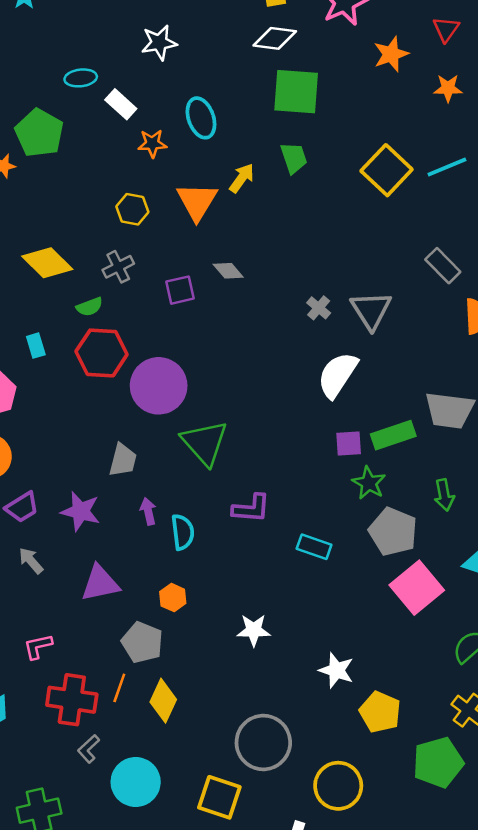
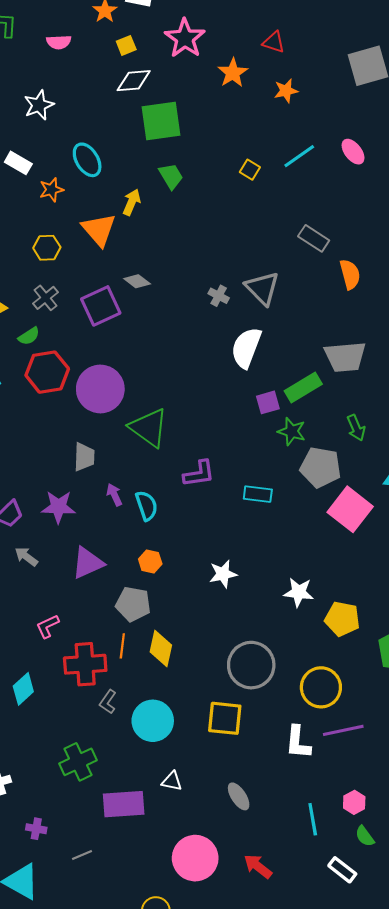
red triangle: (446, 29) -> (274, 42), turned -35
yellow square: (387, 170) -> (250, 170), size x0.5
purple square: (180, 290) -> (101, 306), size x1.5

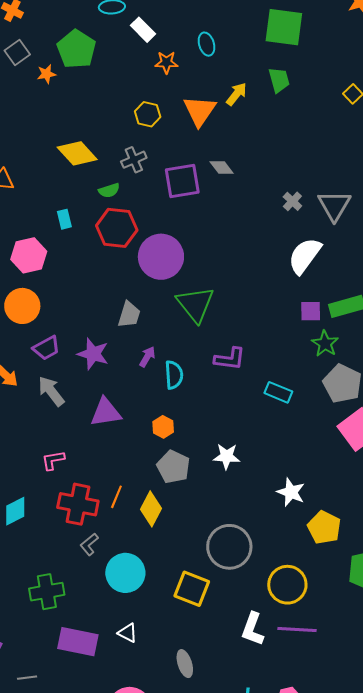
cyan ellipse: (87, 160) -> (207, 44), size x0.7
purple arrow: (114, 495) -> (147, 357), turned 40
gray arrow: (26, 557) -> (51, 391), size x1.4
gray pentagon: (133, 604) -> (173, 467), moved

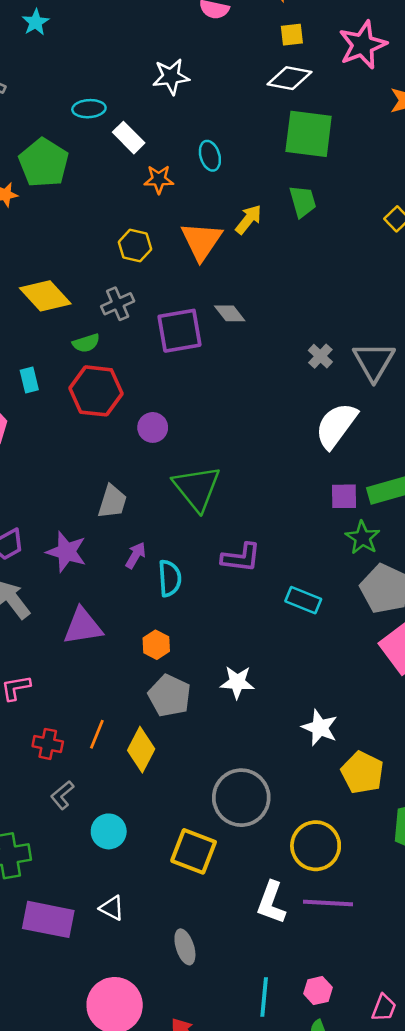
purple circle: (161, 257) -> (153, 427), size x0.5
red cross: (78, 504) -> (48, 744), size x0.6
cyan circle: (125, 573) -> (109, 831), size x0.7

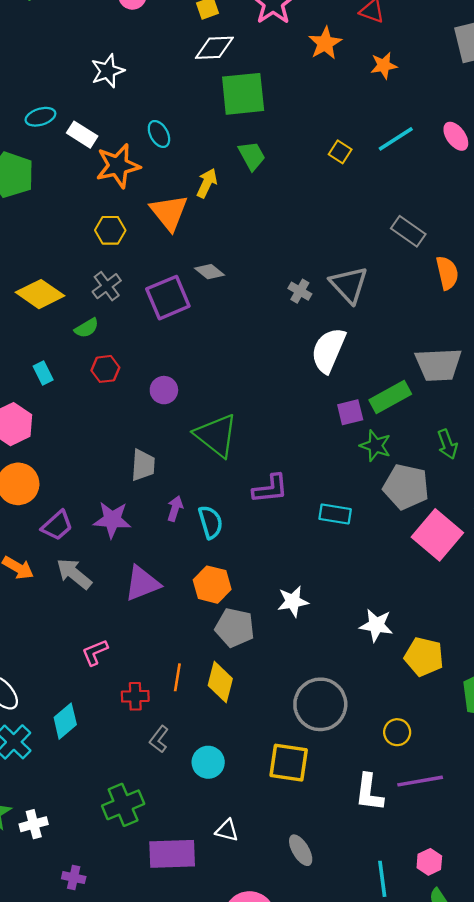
orange star: (159, 179) -> (118, 166), size x1.6
red hexagon: (96, 391) -> (105, 369), size x0.6
orange hexagon: (156, 645) -> (212, 585), size x1.4
yellow circle: (316, 846) -> (397, 732), size x0.6

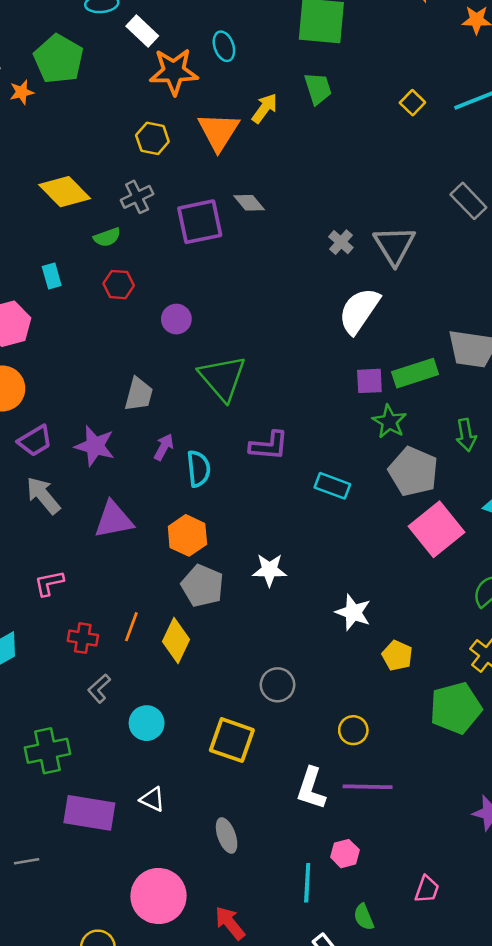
yellow pentagon: (424, 657) -> (397, 656), size x0.7
gray circle: (320, 704) -> (278, 685), size x0.6
pink hexagon: (429, 862) -> (345, 854), moved

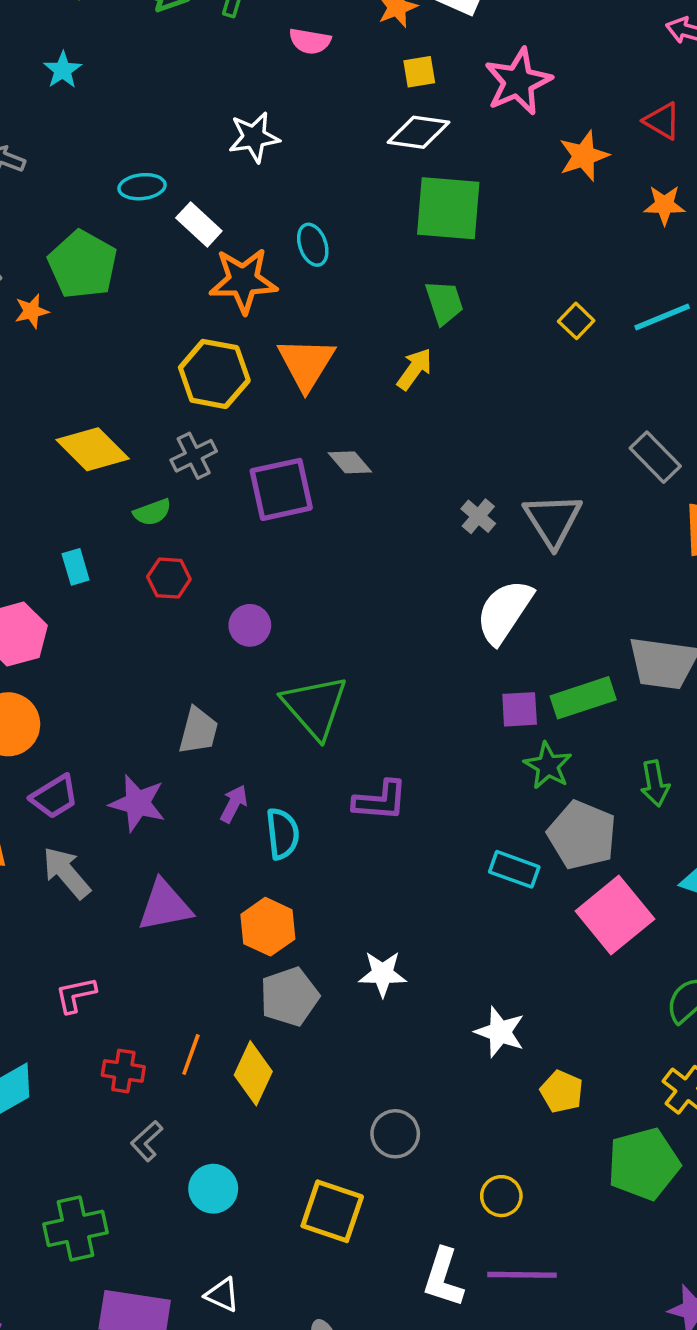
yellow arrow: (265, 108) -> (414, 369), moved
yellow hexagon: (152, 138) -> (214, 374), size x1.5
cyan rectangle: (332, 486) -> (514, 869), moved
gray pentagon: (202, 586) -> (289, 997), turned 30

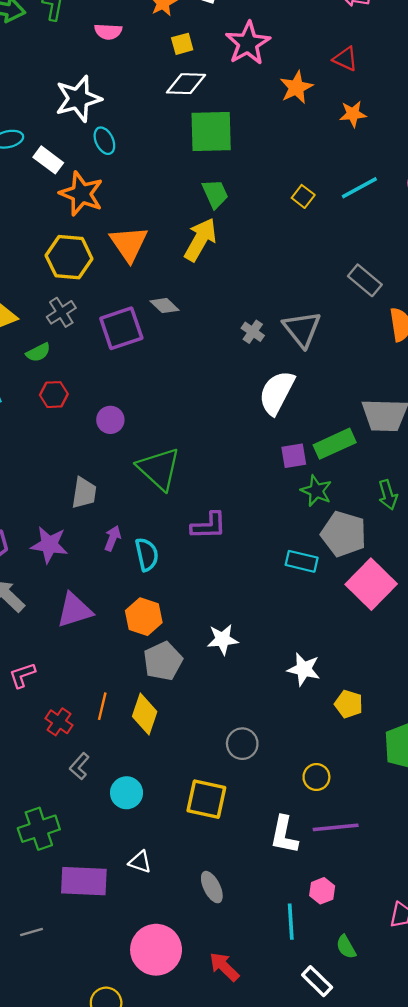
white star: (254, 137) -> (78, 99), size x1.4
cyan ellipse: (313, 245) -> (104, 141), moved
orange star: (243, 281) -> (81, 194), turned 30
yellow arrow: (414, 369) -> (200, 240), size x1.5
red cross: (123, 1071) -> (59, 722), turned 32

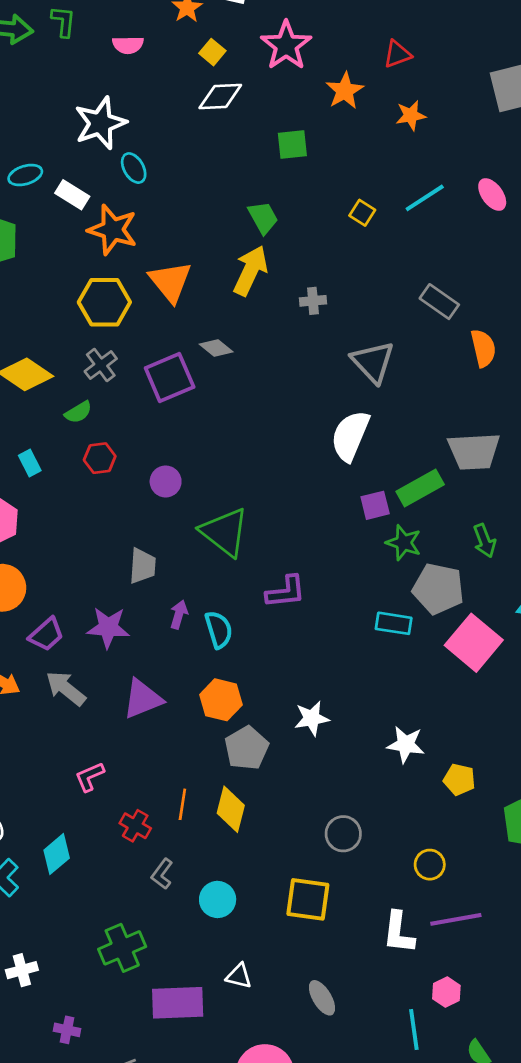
yellow square: (182, 44) -> (212, 52), turned -30
red triangle: (345, 59) -> (397, 54), turned -40
green square: (211, 132) -> (292, 145), moved, size x0.6
gray cross: (253, 332) -> (313, 301), moved, turned -35

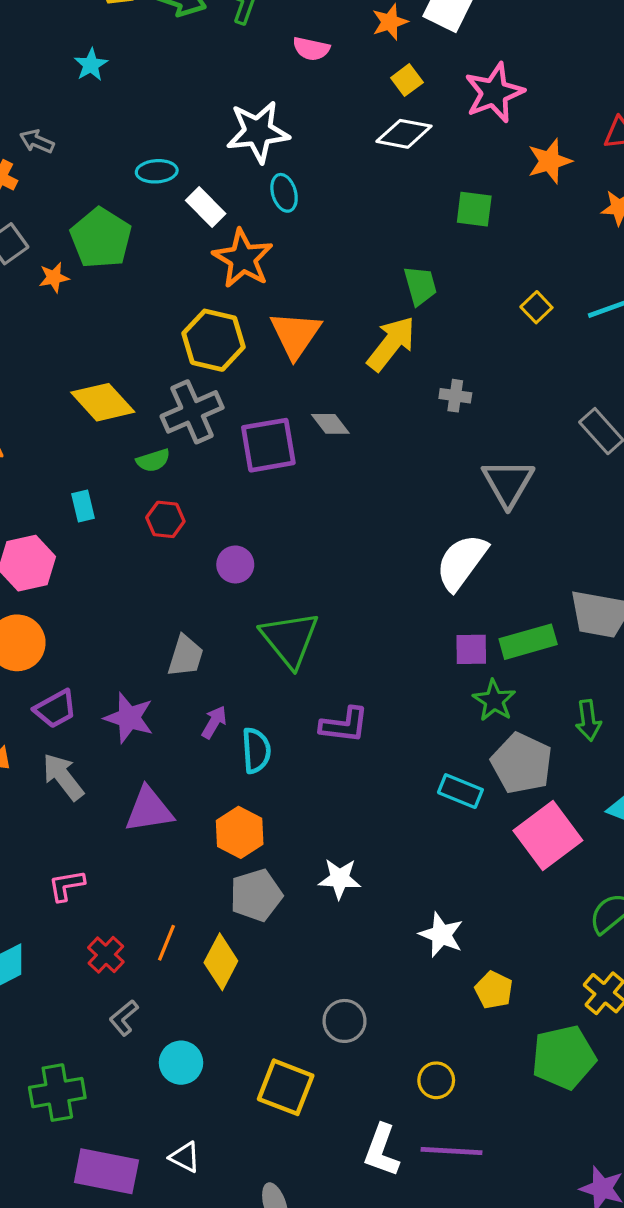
gray cross: (101, 365) -> (192, 412), size x1.5

